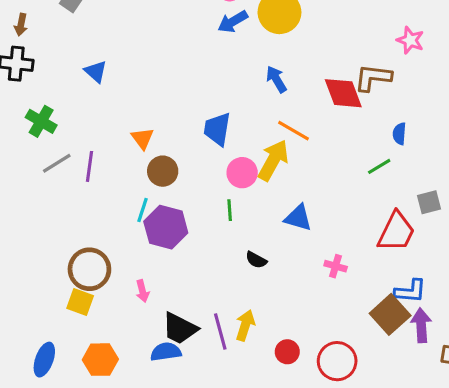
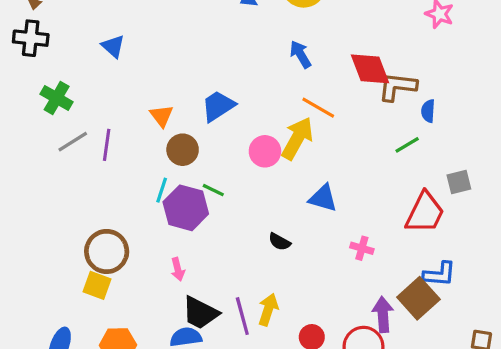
brown L-shape: (373, 78) -> (397, 87), moved
blue trapezoid: (217, 129) -> (218, 106), moved, turned 48
green line: (230, 210) -> (213, 190), moved, turned -60
pink arrow: (142, 291) -> (178, 269), moved
purple arrow: (421, 325) -> (383, 314), moved

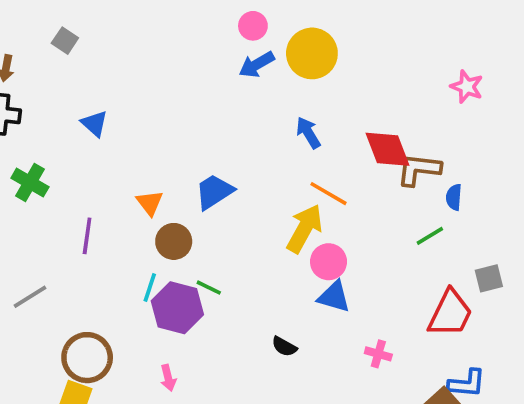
gray line: (73, 142) -> (30, 297), moved
pink circle: (265, 151) -> (329, 262), moved

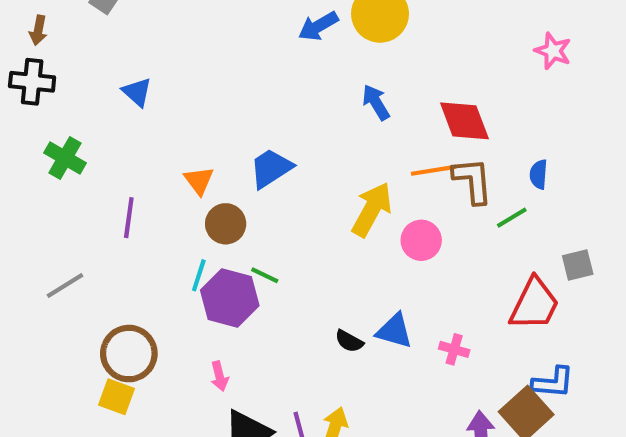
brown L-shape: (419, 170) -> (473, 181), moved, turned 78
orange line: (329, 194) -> (434, 170), moved, turned -39
pink circle: (329, 262) -> (421, 240), moved
blue triangle: (334, 297) -> (394, 331), moved

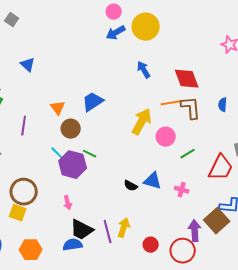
green line: (512, 218) -> (188, 154), moved
cyan line: (199, 275) -> (58, 154), turned -63

